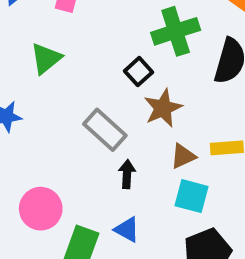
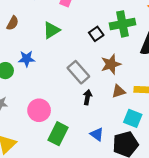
black square: (139, 72) -> (96, 34), moved
cyan square: (192, 196) -> (133, 118), moved
blue triangle: (127, 229) -> (97, 134), moved

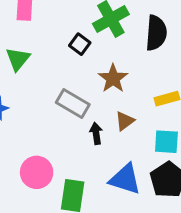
brown triangle: (119, 91) -> (125, 121), moved
blue triangle: (97, 134) -> (125, 179), size x1.6

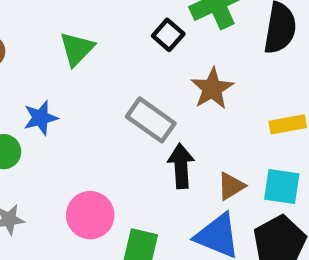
brown triangle: (125, 121) -> (231, 186), moved
black arrow: (96, 133) -> (181, 166), size x1.4

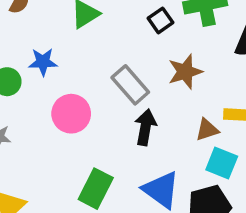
brown triangle: (231, 186) -> (207, 130), moved
pink circle: (90, 215) -> (71, 114), moved

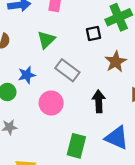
black square: (161, 20) -> (94, 34), turned 35
gray rectangle: (130, 85) -> (67, 70), moved

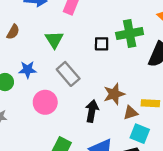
green triangle: (46, 40) -> (54, 40), turned -30
brown star: (116, 62) -> (114, 94), moved

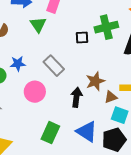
green triangle: (54, 40) -> (38, 25), moved

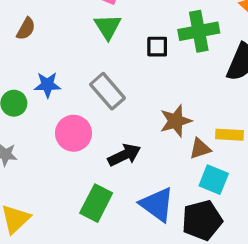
green triangle: (38, 25) -> (108, 27), moved
black arrow: (76, 97) -> (124, 155), moved, turned 54

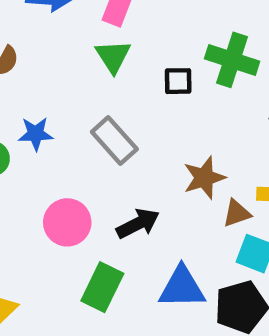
green cross: (199, 31) -> (232, 60), turned 30
pink circle: (74, 133) -> (67, 222), moved
blue triangle: (157, 204) -> (182, 287), turned -36

